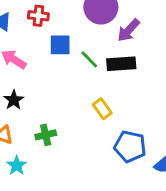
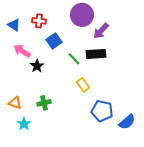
blue square: (60, 45) -> (54, 41), turned -35
green line: (89, 59) -> (74, 59), moved
black star: (14, 100) -> (37, 66), moved

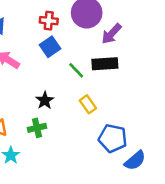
red cross: (39, 21) -> (49, 21), moved
black star: (37, 66) -> (45, 100), moved
blue semicircle: (127, 122) -> (135, 161), moved

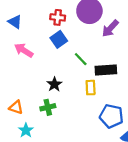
black rectangle: (105, 64) -> (106, 70), moved
yellow rectangle: (88, 104) -> (91, 88), turned 32

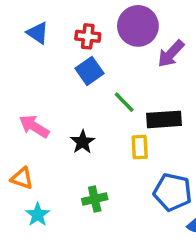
blue triangle: (15, 22) -> (38, 33), moved
pink arrow: (24, 50) -> (34, 126), moved
green cross: (48, 107) -> (95, 199), moved

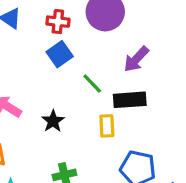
purple arrow: (171, 54) -> (136, 59), moved

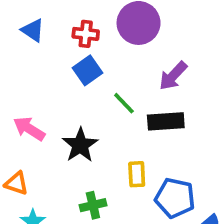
black star: (53, 121) -> (80, 145), size x1.4
yellow rectangle: (107, 126) -> (137, 174), moved

